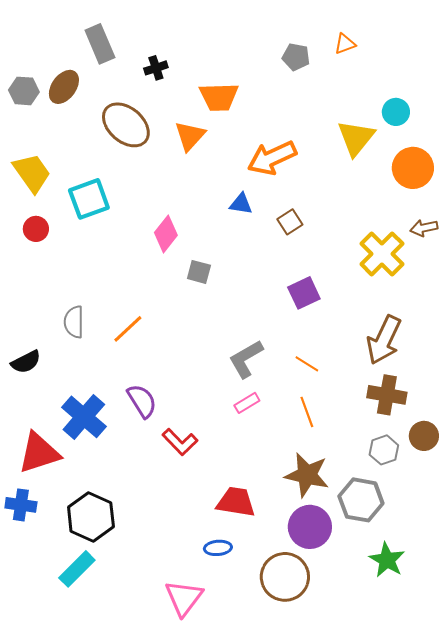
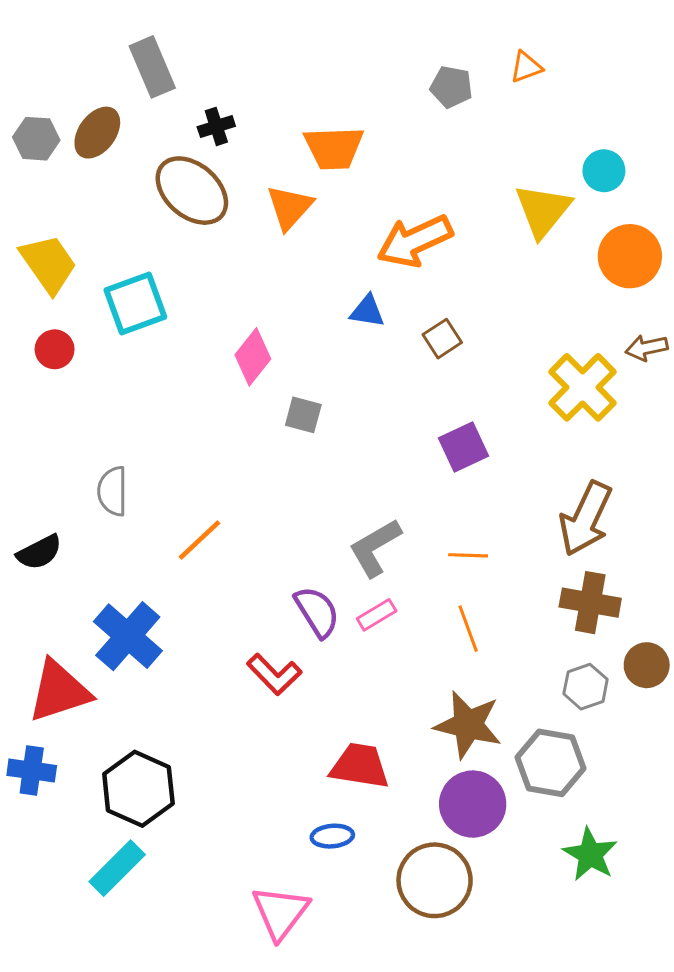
black cross: (156, 68) -> (216, 126), moved
orange line: (128, 329) -> (200, 540), moved
orange line: (307, 364) -> (468, 555), turned -30
purple semicircle: (142, 401) -> (317, 612), moved

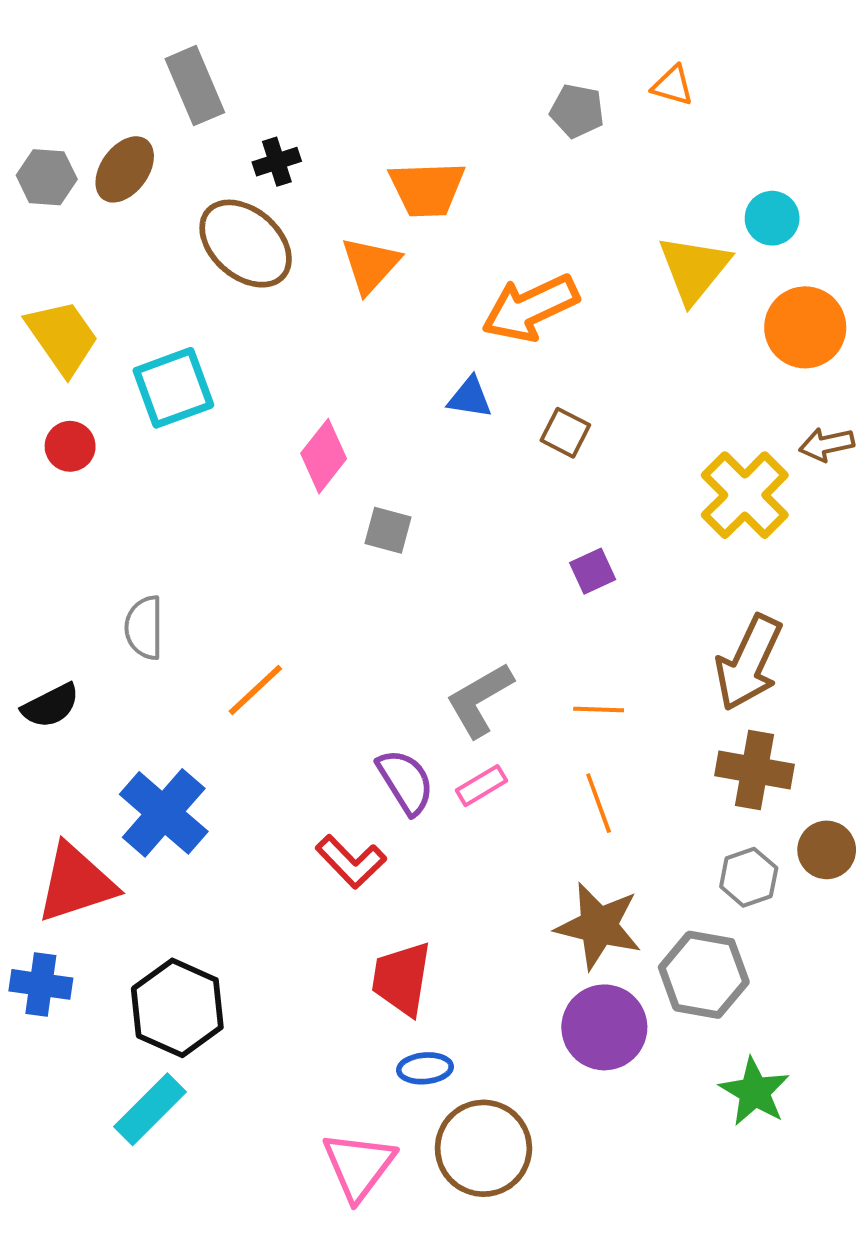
orange triangle: (526, 67) -> (673, 86), turned 36
brown square: (442, 339) -> (565, 433), turned -30
purple square: (464, 447) -> (593, 571), size x0.7
red trapezoid: (360, 766) -> (402, 979), moved, turned -90
brown circle: (435, 880) -> (483, 1148), moved

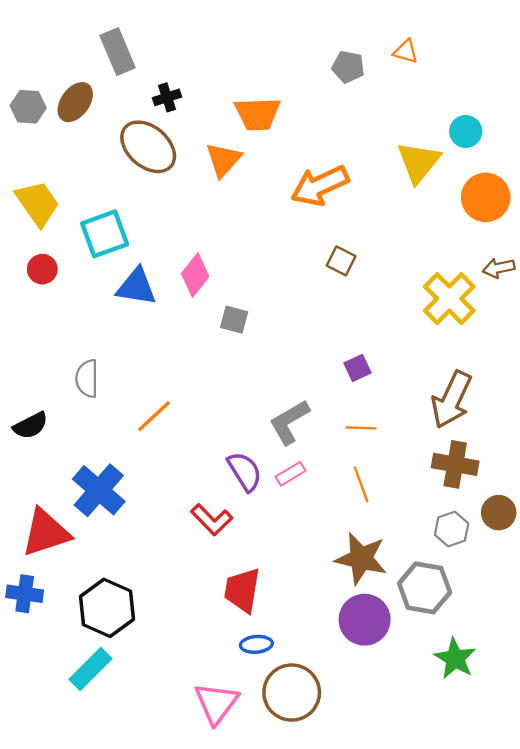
blue triangle: (470, 398) -> (136, 287), moved, size x1.5
purple square: (593, 571) -> (358, 368), moved

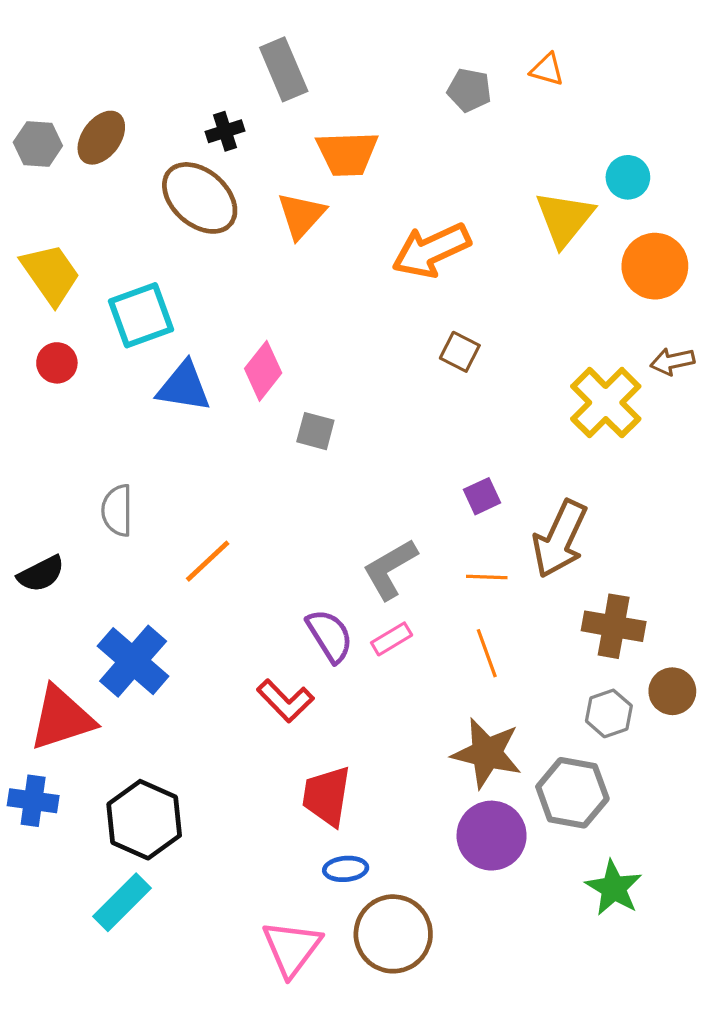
gray rectangle: (118, 52) -> (284, 69), moved
brown arrow: (452, 400) -> (560, 539), moved

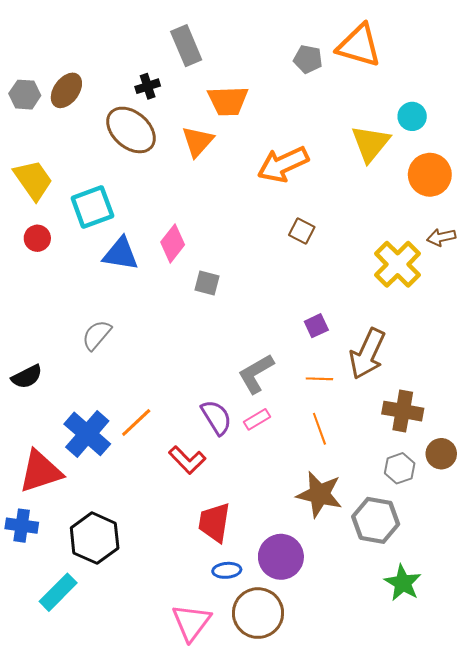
orange triangle: (547, 69) -> (359, 46), size x2.0
gray semicircle: (117, 510) -> (97, 335), moved, turned 40
orange line: (208, 561) -> (136, 423), moved
purple circle: (492, 836) -> (281, 557), moved
cyan rectangle: (122, 902) -> (58, 592), moved

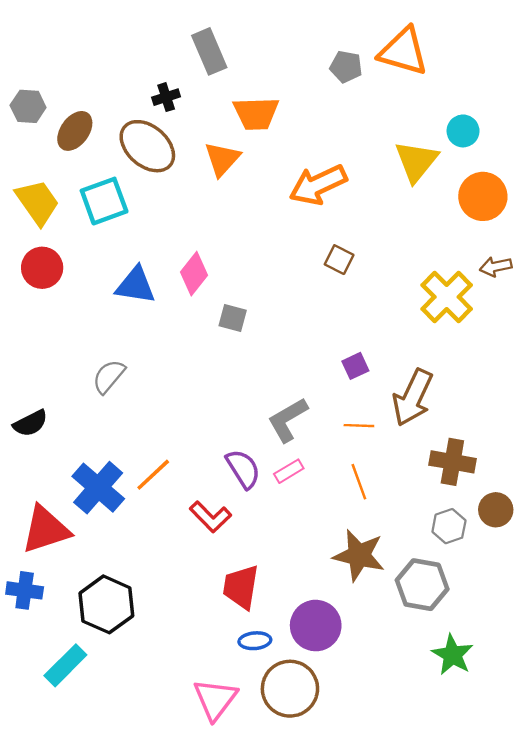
brown ellipse: (66, 90) -> (75, 131), moved
cyan square: (92, 207) -> (104, 201), moved
red circle: (37, 238) -> (42, 268), size x1.4

